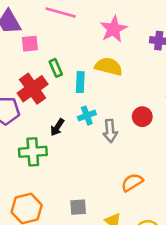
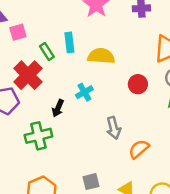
yellow semicircle: (109, 66) -> (101, 56), moved
cyan rectangle: (80, 82) -> (69, 42), moved
gray arrow: (110, 131) -> (114, 128), moved

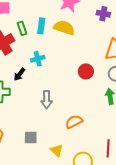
yellow semicircle: (101, 56) -> (64, 28), moved
cyan cross: (84, 92) -> (38, 59), moved
gray arrow: (114, 128) -> (47, 100), moved

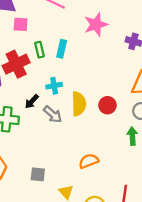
yellow semicircle: (64, 28) -> (79, 104), moved, turned 65
gray arrow: (47, 100) -> (53, 114), moved, turned -54

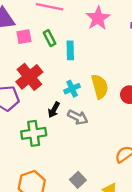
green rectangle: (39, 50) -> (50, 38), moved
yellow semicircle: (79, 104) -> (100, 87), moved
gray square: (38, 174) -> (78, 180), turned -35

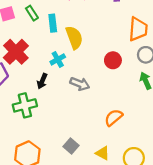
yellow semicircle: (100, 87) -> (74, 38), moved
gray arrow: (78, 117) -> (80, 84), moved

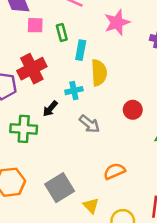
gray square: (71, 146) -> (60, 188), size x1.6

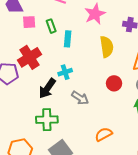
yellow semicircle: (99, 73) -> (107, 47), moved
black arrow: (50, 109) -> (47, 88), size x1.5
green cross: (24, 129) -> (47, 120), moved

